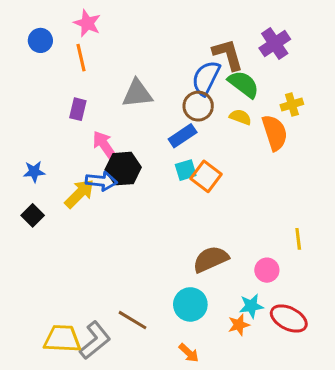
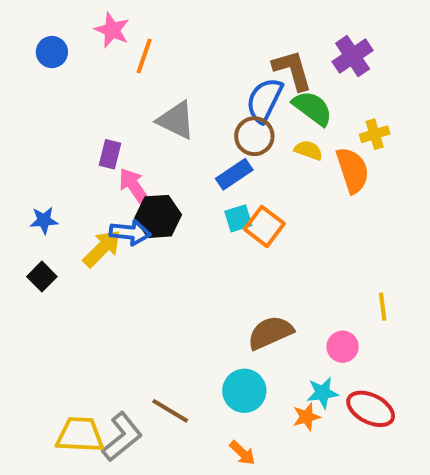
orange line: (81, 58) -> (144, 56), moved, turned 32
gray triangle: (137, 94) -> (176, 120), turned 32
purple rectangle: (78, 109) -> (110, 154), moved

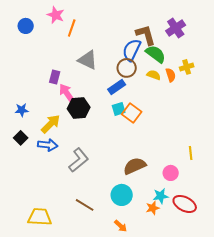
orange semicircle: (353, 170) -> (171, 75), moved, size x0.6
blue arrow: (130, 232) -> (48, 145), moved
gray L-shape: (122, 437) -> (79, 160), moved

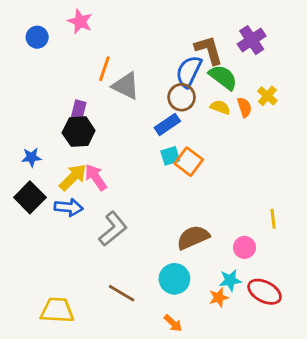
orange line: (72, 28) -> (104, 69), moved
yellow cross: (187, 67) -> (267, 96), turned -32
pink arrow: (67, 93) -> (96, 177), moved
black hexagon: (79, 108) -> (79, 132), moved
black square: (21, 138) -> (30, 197), size x1.5

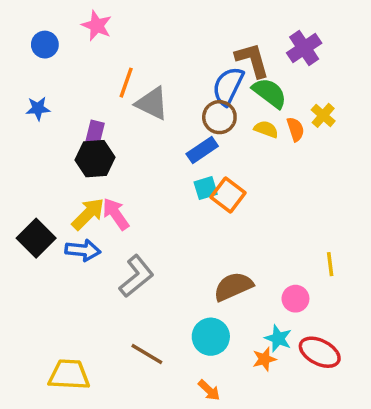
blue star: (31, 157) -> (38, 109), moved
cyan star: (230, 280) -> (278, 338), turned 30

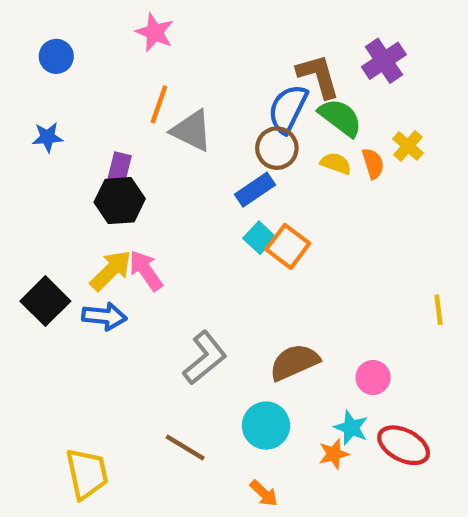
pink star: (97, 26) -> (155, 32), moved
cyan square: (206, 188) -> (259, 238), turned -30
yellow line: (330, 264) -> (439, 310), moved
gray L-shape: (136, 276) -> (205, 358), moved
yellow trapezoid: (69, 375) -> (87, 474), turned 75

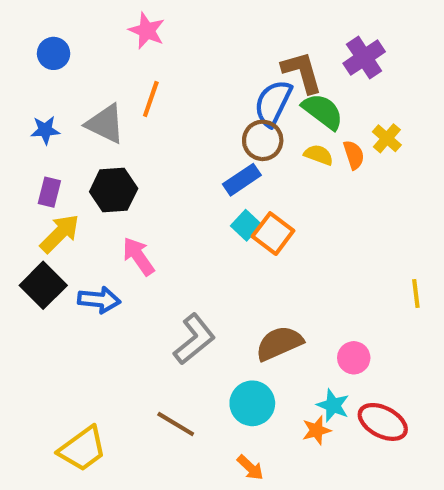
gray triangle: (192, 131) -> (105, 124), moved
purple rectangle: (120, 168) -> (49, 192), moved
yellow arrow: (111, 270) -> (60, 234), moved
yellow trapezoid: (87, 474) -> (83, 449), turned 66

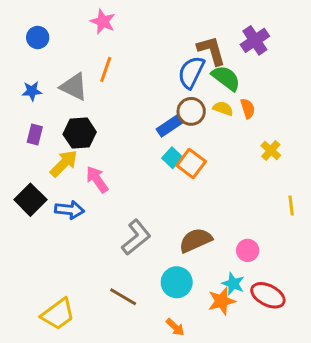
yellow cross: (387, 138) -> (271, 150), moved
brown circle: (263, 140) -> (191, 111), moved
yellow arrow: (60, 234) -> (64, 163), moved
orange star: (316, 430) -> (222, 301), size x1.4

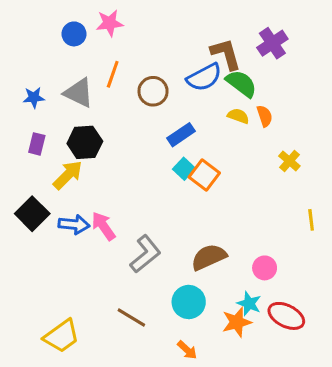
pink star: (103, 22) -> (110, 23), turned -30
blue circle: (38, 37) -> (74, 34), moved
blue semicircle: (191, 72) -> (204, 77), turned -144
brown circle: (191, 111) -> (153, 91), moved
pink arrow: (97, 179) -> (103, 226), moved

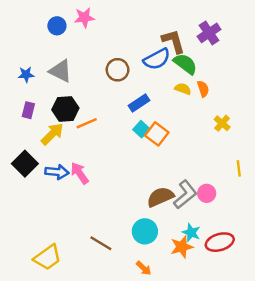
orange line: (113, 74) -> (87, 123), moved, turned 48
gray L-shape: (145, 254) -> (185, 195), moved
pink circle: (265, 268) -> (207, 193), moved
red ellipse: (286, 316) -> (220, 242), turned -44

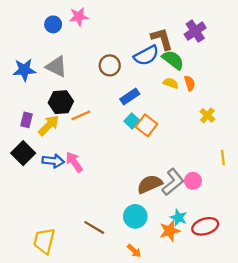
blue star: (26, 75) -> (24, 70), size x1.5
purple rectangle: (28, 110) -> (26, 120), moved
yellow trapezoid: (47, 257) -> (44, 241), turned 140

